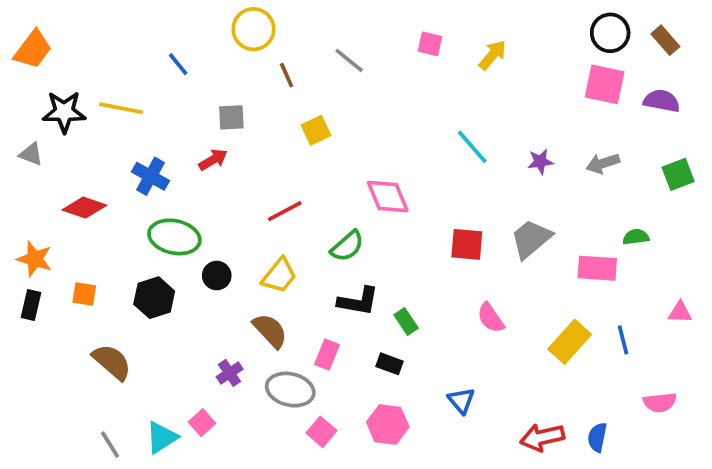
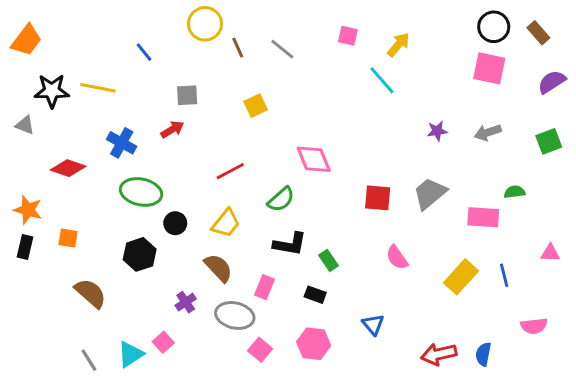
brown line: (287, 75) -> (238, 48), moved
purple semicircle: (662, 101) -> (552, 82), moved, turned -44
cyan line: (472, 147) -> (382, 80), moved
black hexagon: (154, 298) -> (140, 254), moved

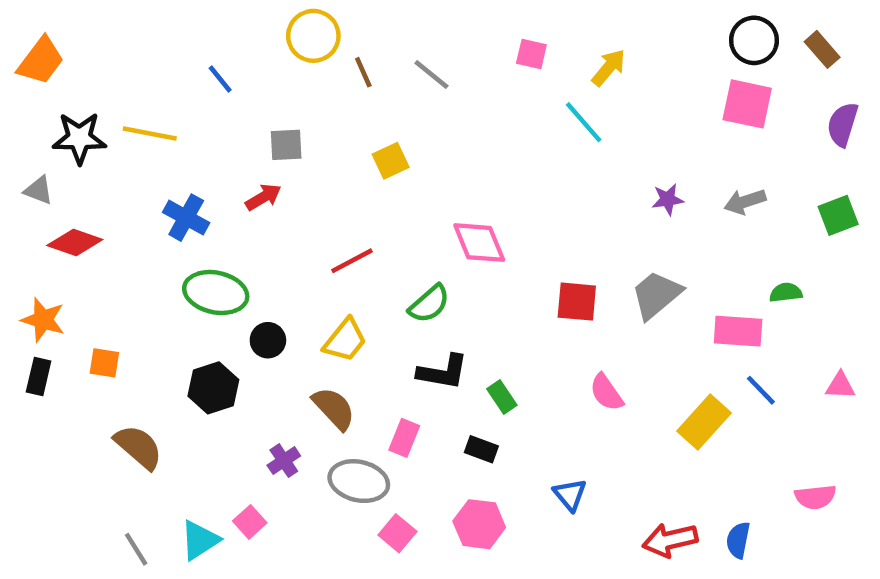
purple semicircle: (552, 82) -> (843, 124), turned -40
red diamond: (68, 168) -> (75, 243), moved
blue line: (504, 275) -> (761, 390), moved, turned -30

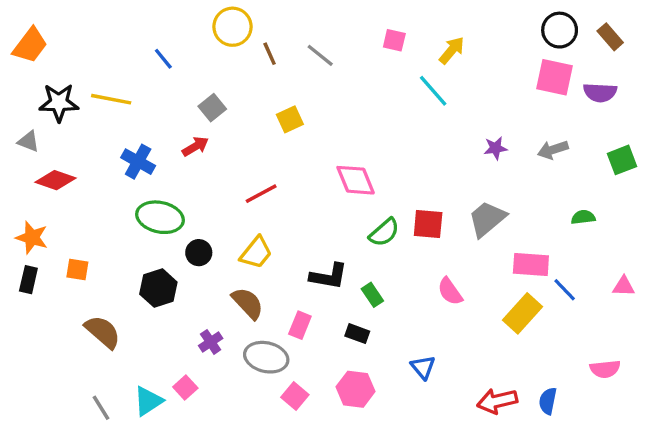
purple semicircle: (843, 124) -> (600, 92), moved, turned -104
gray square: (286, 145) -> (212, 108), turned -36
green semicircle: (429, 304) -> (384, 232), moved
pink rectangle: (738, 331) -> (531, 264), moved

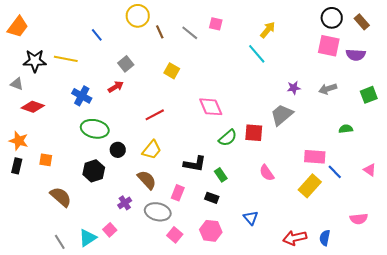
pink square: (394, 40) -> (216, 24), moved
yellow square: (290, 119) -> (172, 71), turned -35
gray trapezoid: (487, 219) -> (282, 115), moved
pink triangle: (624, 286) -> (370, 170), turned 32

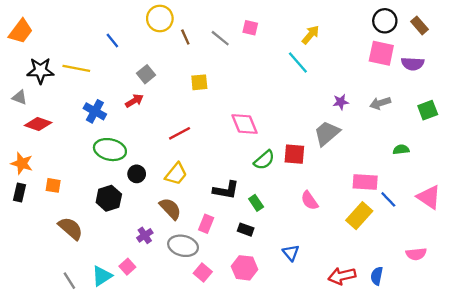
yellow square: (172, 71) -> (199, 82), turned -35
pink triangle: (370, 170) -> (429, 197), size x1.6

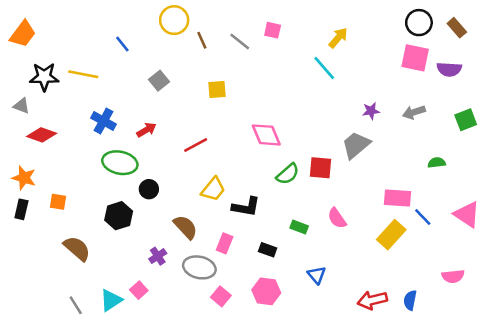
red arrow: (134, 101) -> (146, 130), moved
yellow trapezoid: (176, 174) -> (213, 189), moved
green rectangle: (256, 203) -> (299, 227), moved, turned -35

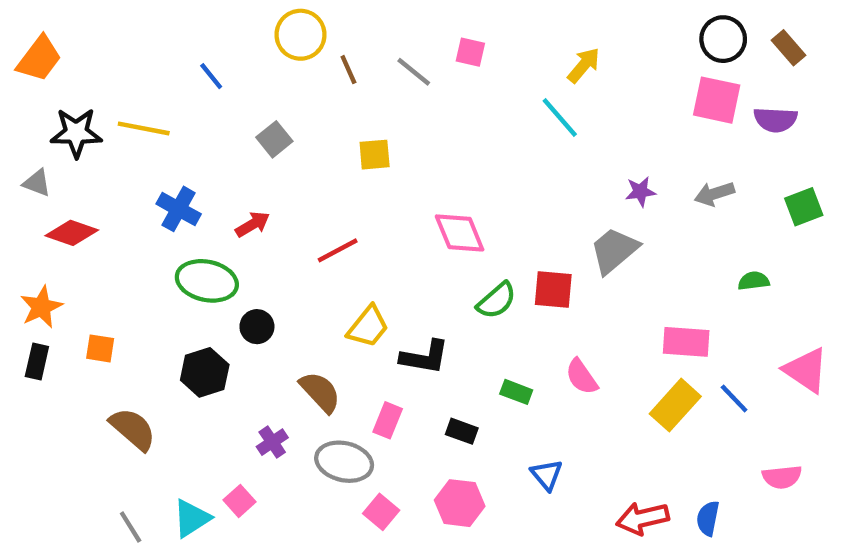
orange star: (24, 178) -> (41, 307), turned 30
blue line: (423, 217) -> (734, 399), moved

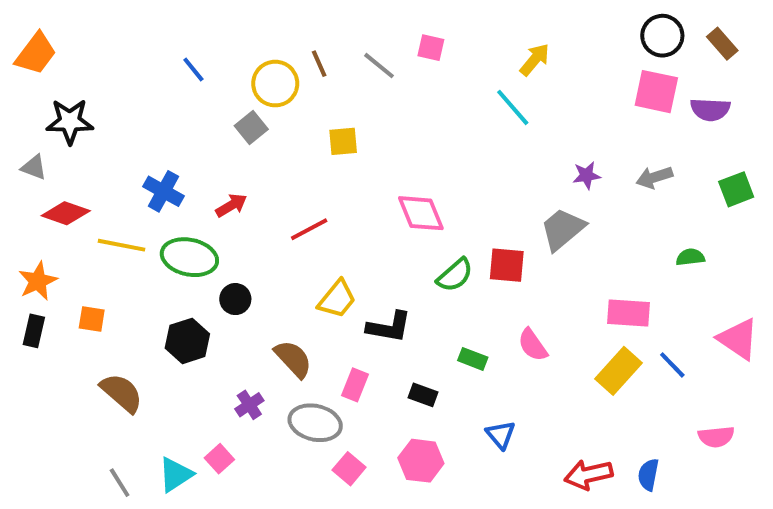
yellow circle: (301, 35) -> (275, 84), moved
yellow line: (144, 128) -> (122, 245), moved

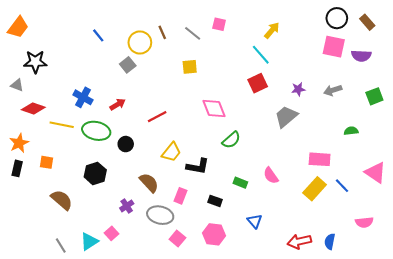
yellow square: (343, 141) -> (190, 67), moved
red square: (507, 265) -> (258, 83), moved, turned -30
black circle: (235, 299) -> (126, 144), moved

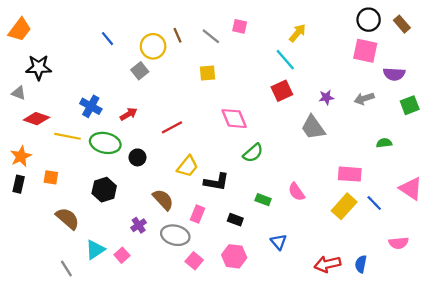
purple semicircle: (361, 56) -> (394, 74), moved
gray trapezoid: (286, 117) -> (313, 127), turned -85
cyan triangle: (89, 242) -> (95, 250), moved

